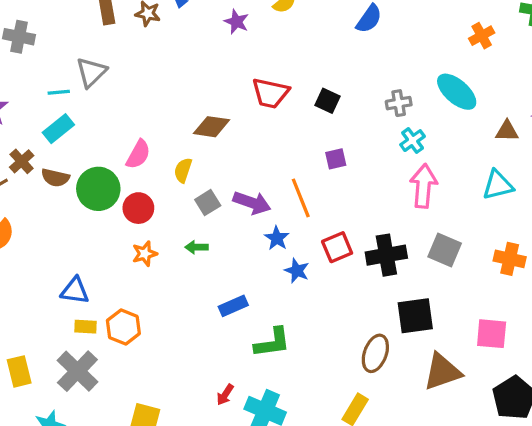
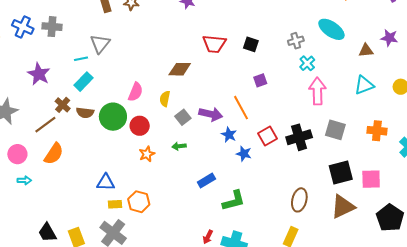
black square: (415, 316) -> (341, 173), moved

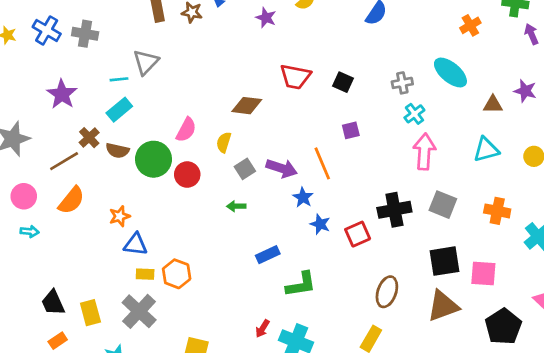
red square: (268, 136) -> (358, 234), moved
orange star: (147, 154) -> (120, 216), moved

